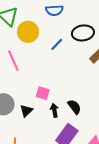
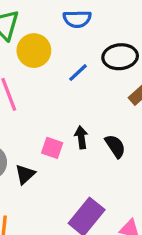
black semicircle: (74, 107) -> (115, 146), moved
black arrow: (54, 110) -> (81, 137), moved

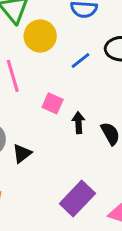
pink square: (52, 148) -> (53, 103), moved

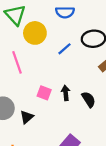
pink square: (53, 103) -> (44, 93), moved

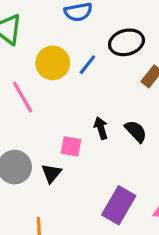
yellow circle: (35, 33) -> (53, 63), moved
pink square: (44, 93) -> (71, 146), moved

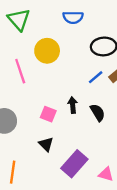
blue line: (87, 65) -> (96, 77), moved
black triangle: (51, 173) -> (46, 144), moved, turned -35

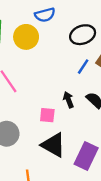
yellow circle: (47, 51) -> (26, 37), moved
black triangle: (46, 144) -> (53, 145), size x1.6

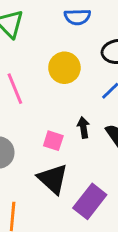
yellow circle: (26, 37) -> (64, 68), moved

